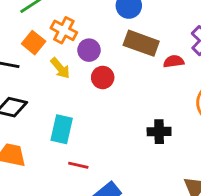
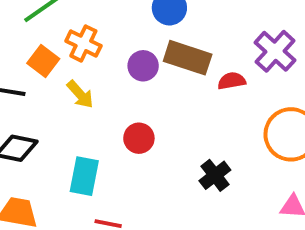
purple circle: (89, 50) -> (143, 66), moved
red circle: (103, 77) -> (139, 138), moved
black cross: (159, 132) -> (215, 175), turned -35

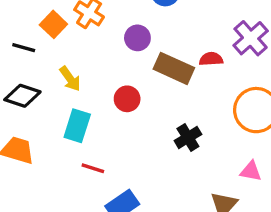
brown rectangle: (188, 58) -> (174, 68), moved
yellow arrow: (80, 94) -> (70, 79), moved

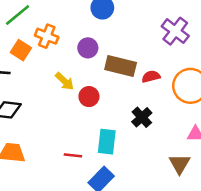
red semicircle: (211, 59) -> (151, 77), moved
yellow arrow: (70, 79) -> (65, 81), moved
cyan rectangle: (77, 126) -> (107, 142), moved

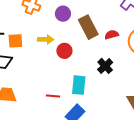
orange square: (21, 50) -> (15, 41), moved, turned -35
brown rectangle: (121, 66) -> (88, 27), turned 50
yellow arrow: (65, 81) -> (46, 39), turned -42

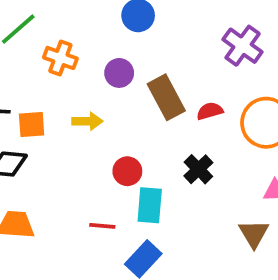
red circle: (64, 51) -> (127, 171), moved

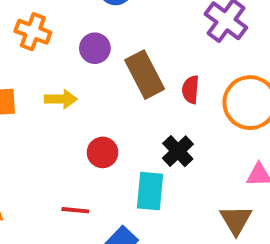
red semicircle: (210, 111) -> (191, 90), turned -70
cyan rectangle: (150, 205) -> (150, 191), moved

